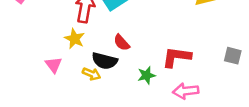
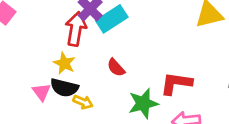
black semicircle: (105, 61) -> (64, 88), moved
green star: (146, 75) -> (143, 103), size x1.5

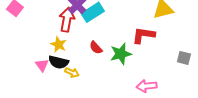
red L-shape: (176, 83) -> (143, 35), moved
green star: (143, 103) -> (121, 54), moved

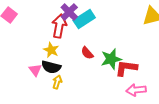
red L-shape: (143, 35) -> (126, 68), moved
yellow arrow: (72, 72) -> (57, 82), moved, turned -96

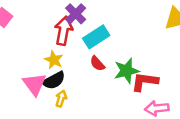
cyan rectangle: (84, 19) -> (96, 37), moved
black semicircle: (51, 67) -> (54, 80), turned -42
pink triangle: (35, 70) -> (34, 84), size x1.5

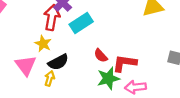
red semicircle: (97, 63) -> (101, 56), moved
green star: (126, 71) -> (108, 78), moved
black semicircle: (54, 80) -> (58, 62), moved

